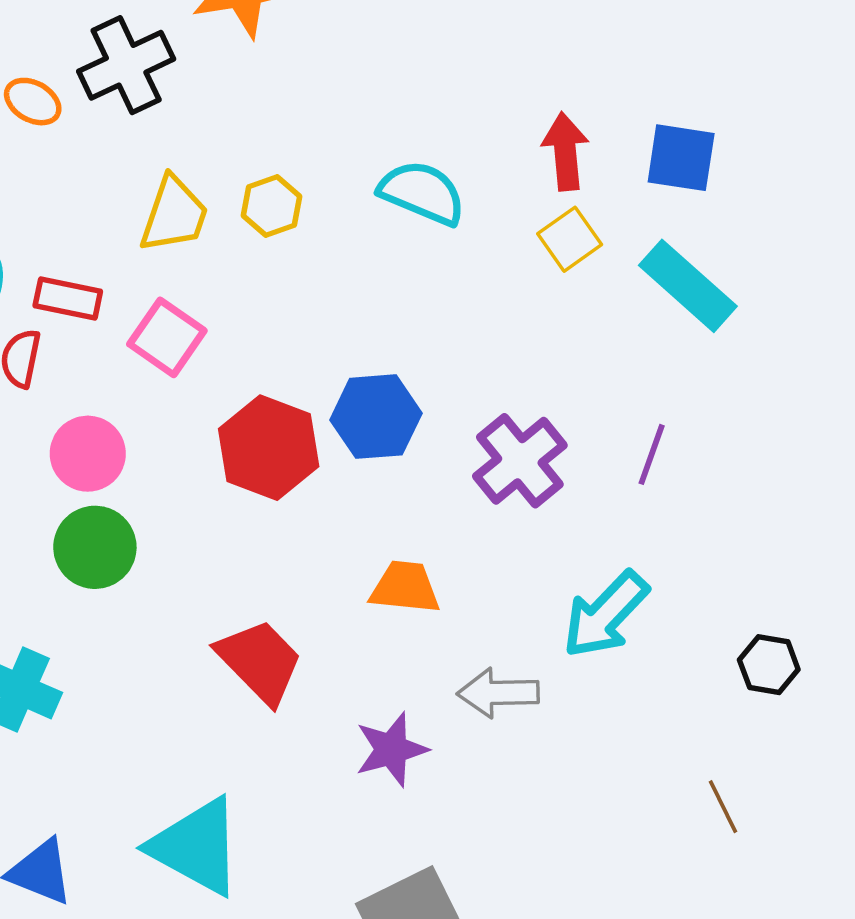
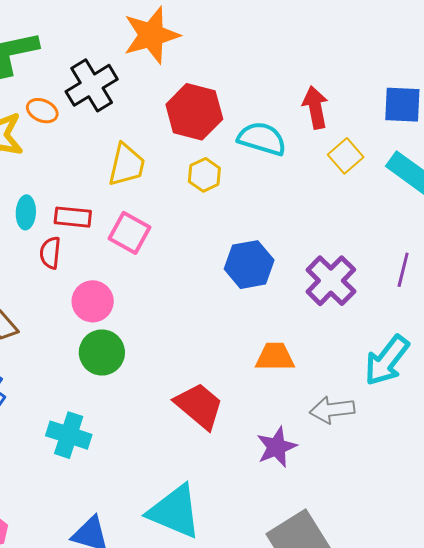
red arrow: (565, 151) -> (315, 107), moved
yellow hexagon: (271, 206) -> (204, 175), moved
red hexagon: (269, 448) -> (194, 112), moved

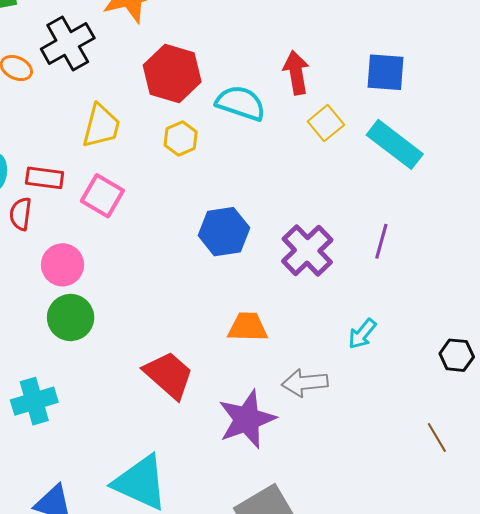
cyan arrow: (387, 360) -> (362, 334), size x0.6
cyan cross: (69, 435) -> (34, 401), turned -36
purple star: (277, 447) -> (247, 419), size x1.4

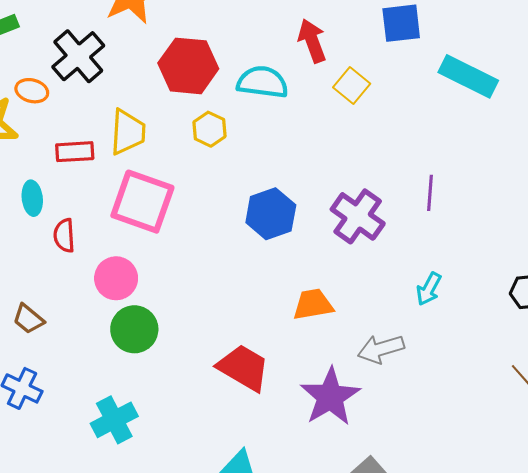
cyan rectangle: (395, 144) -> (468, 76), moved
red rectangle: (45, 178) -> (75, 152), moved
pink square: (102, 196) -> (142, 202), size x1.5

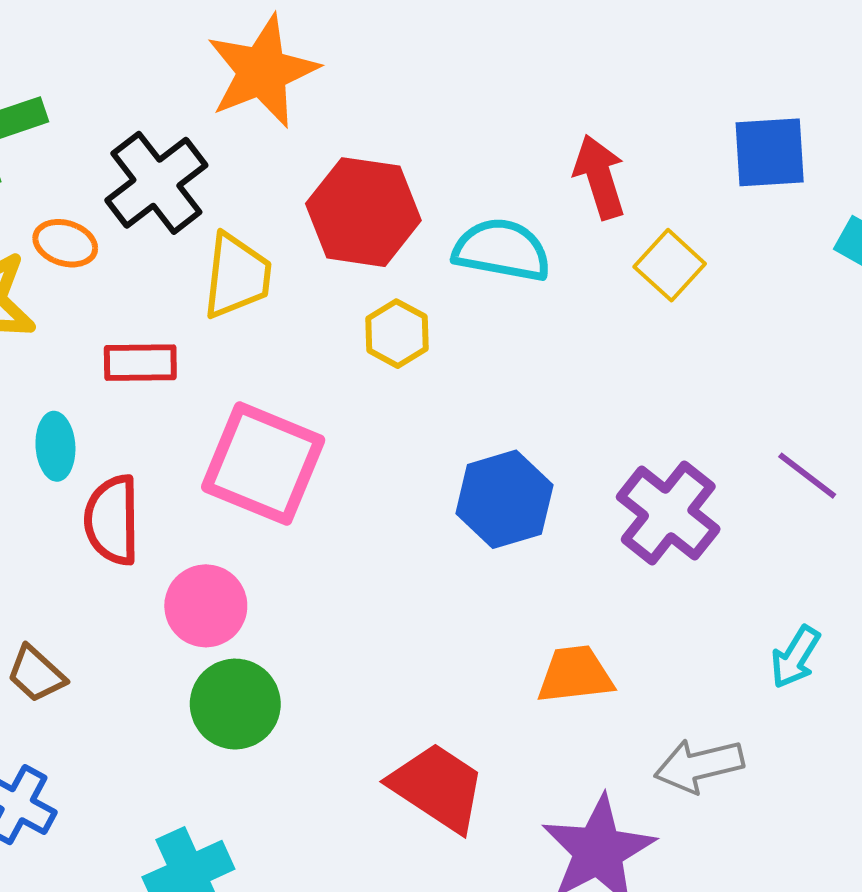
yellow trapezoid: (128, 132) -> (237, 276), moved
purple line: (430, 193) -> (807, 476), turned -60
red semicircle: (64, 235) -> (112, 520), size x1.4

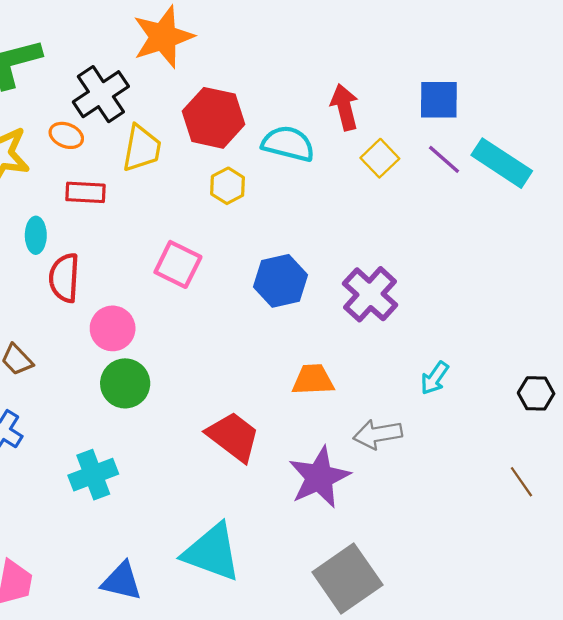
orange ellipse: (65, 243) -> (66, 135), moved
pink square: (263, 464) -> (178, 264), moved, size x0.7
purple line: (807, 476) -> (444, 159), moved

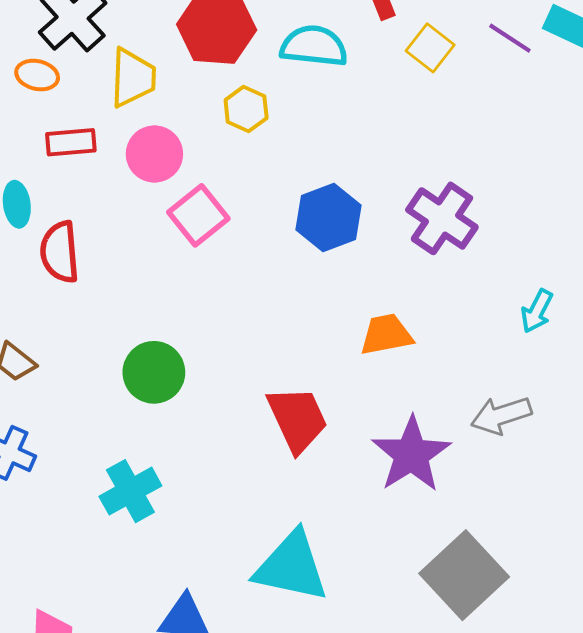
pink square: (178, 264) -> (198, 215), turned 33
pink circle: (113, 328) -> (154, 154), moved
gray arrow: (378, 434) -> (501, 415), moved
red trapezoid: (233, 437) -> (297, 419), turned 36

